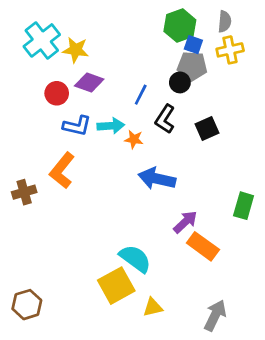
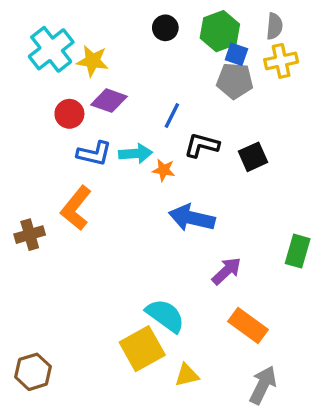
black circle: (180, 82) -> (165, 28), moved
black L-shape: (165, 119) -> (202, 145), turned 72
orange rectangle: (203, 246) -> (248, 325), moved

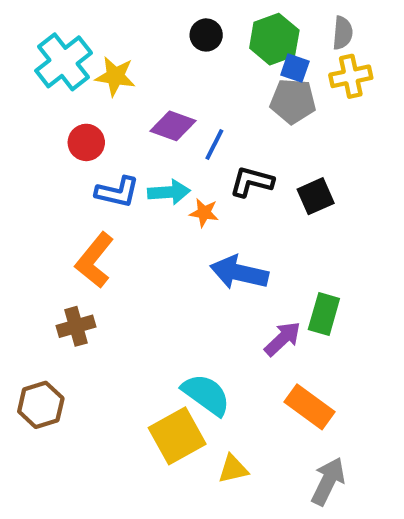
purple diamond: (109, 101) -> (173, 126), moved
brown cross: (30, 235) -> (76, 326), moved
green rectangle: (298, 251) -> (324, 314), moved
brown hexagon: (33, 372) -> (41, 405), moved

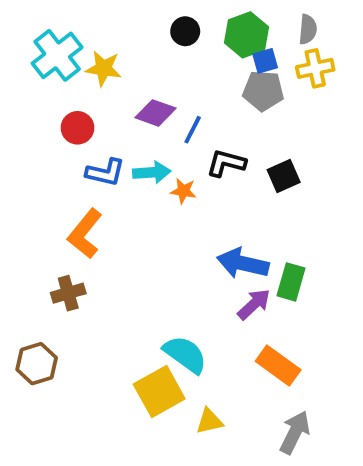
blue square: (295, 68) -> (265, 61), turned -35
blue arrow: (239, 273) -> (243, 263), moved

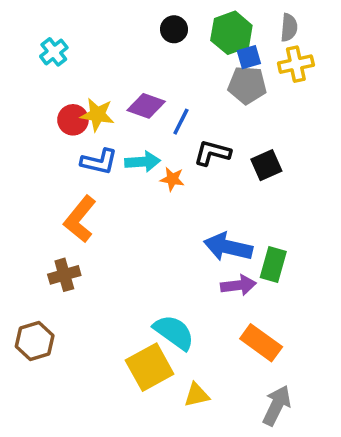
cyan cross: (57, 55) -> (54, 52), size x0.6
yellow star: (104, 68) -> (97, 115), moved
purple arrow: (254, 304) -> (238, 285), turned 36

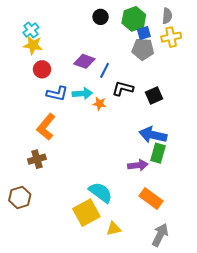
yellow star: (97, 115) -> (33, 45), moved
blue arrow: (228, 247) -> (153, 135), moved

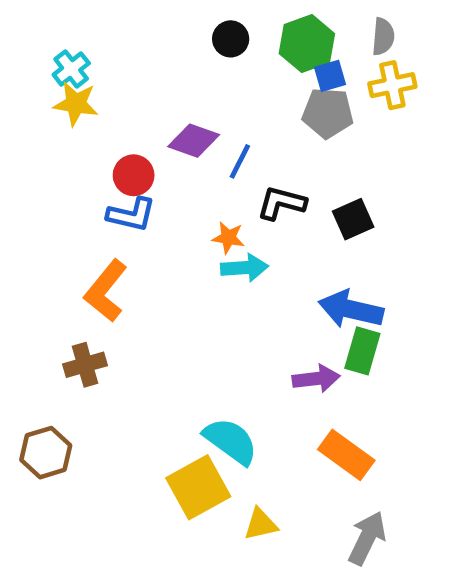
red circle: (42, 69) -> (134, 175), moved
cyan arrow: (82, 94) -> (244, 268), moved

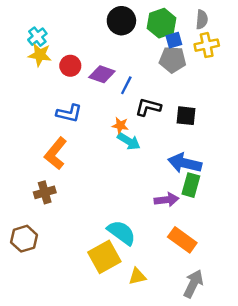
black circle: (231, 39) -> (121, 21), size x1.5
red circle: (134, 175) -> (70, 66), moved
black square: (353, 219) -> (186, 116), turned 30
cyan arrow: (244, 268) -> (129, 141), turned 35

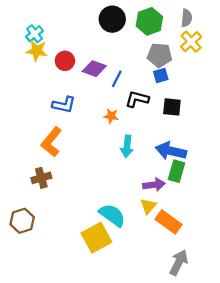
blue square: (174, 40) -> (161, 75), moved
yellow cross: (207, 45) -> (191, 42), turned -30
cyan arrow: (129, 141) -> (127, 146), moved, turned 65
yellow triangle: (137, 276) -> (148, 206), moved, turned -36

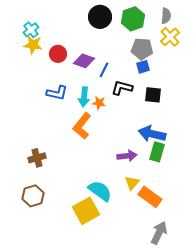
orange L-shape: (51, 142) -> (82, 126), moved
cyan arrow: (127, 146) -> (84, 97), moved
purple arrow: (154, 185) -> (127, 156), moved
brown hexagon: (22, 221) -> (33, 196), moved

